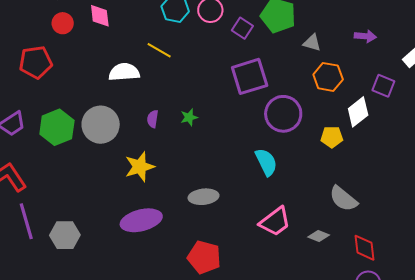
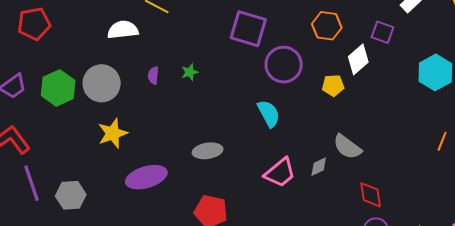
purple square: (250, 76) -> (248, 29), turned 36
yellow star: (140, 167) -> (113, 133), moved
gray diamond: (319, 236) -> (319, 167), moved, turned -45

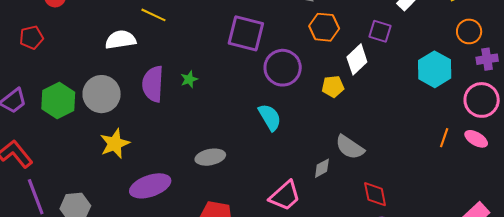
red pentagon: (34, 24) -> (32, 37), size x0.7
purple semicircle: (153, 75) -> (153, 84), size x2.0
pink trapezoid: (280, 173) -> (285, 196), moved

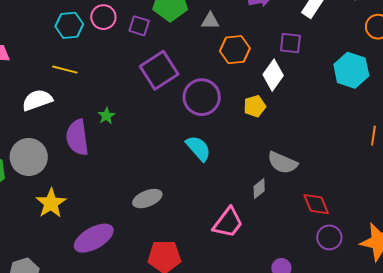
purple square: (246, 33) -> (159, 70), turned -36
green star: (189, 79) -> (106, 116), moved

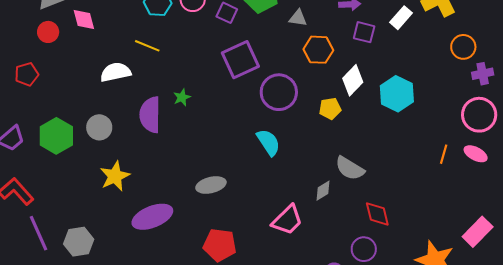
purple square: (290, 43) -> (364, 32), moved
cyan hexagon: (351, 70) -> (397, 94), moved
gray circle: (29, 157) -> (99, 127), size x0.7
purple circle: (329, 237) -> (364, 249), moved

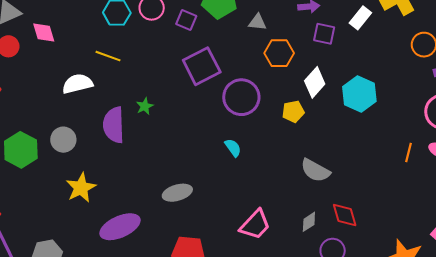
cyan semicircle: (268, 142) -> (233, 148), size x0.7
gray diamond: (323, 191) -> (309, 222), moved

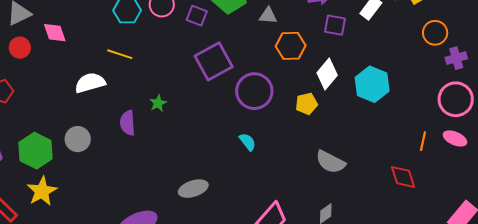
purple semicircle: (114, 125) -> (128, 123), size x0.7
yellow star: (81, 188) -> (42, 191), moved
red diamond: (345, 215) -> (403, 177), moved

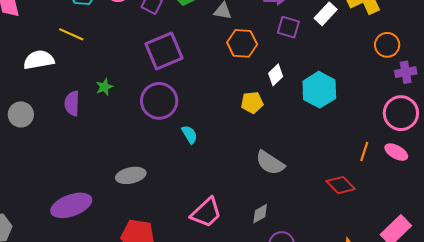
white diamond: (327, 74) -> (276, 75), size x0.7
purple circle: (254, 91) -> (159, 101), moved
red diamond: (403, 177) -> (341, 185), turned -32

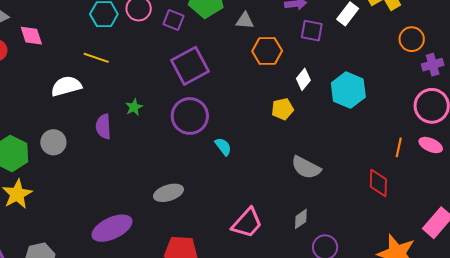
red diamond: (341, 185) -> (378, 183), turned 52

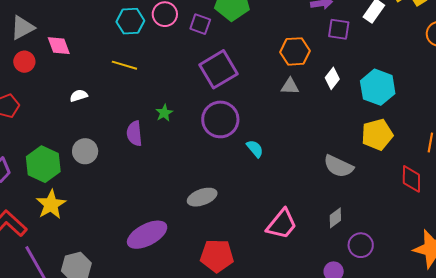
gray triangle: (245, 21) -> (290, 86), moved
white semicircle: (66, 86) -> (79, 96), moved, size x0.6
yellow pentagon: (283, 109) -> (377, 135), moved, size x1.4

